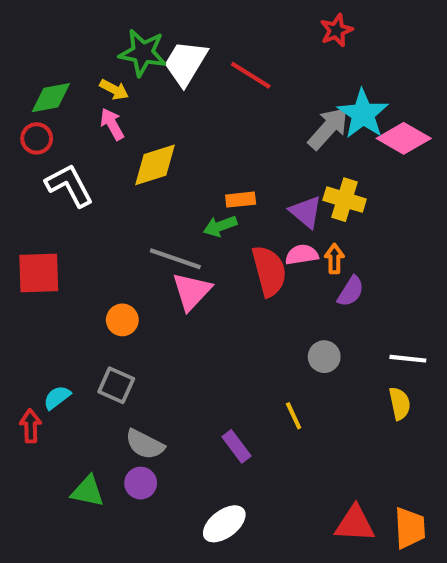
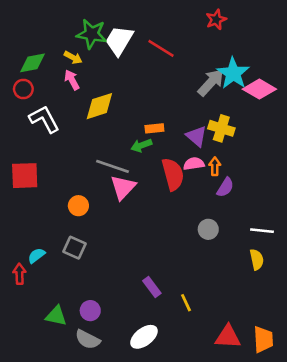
yellow line: (294, 416) -> (186, 303), moved
gray semicircle: (145, 444) -> (88, 339), moved

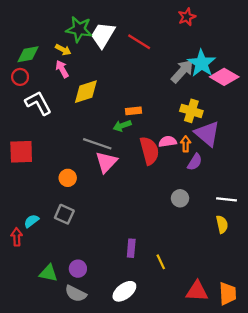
purple triangle: (196, 136) -> (207, 134), moved, size x1.4
purple rectangle: (152, 287) -> (131, 248), turned 42

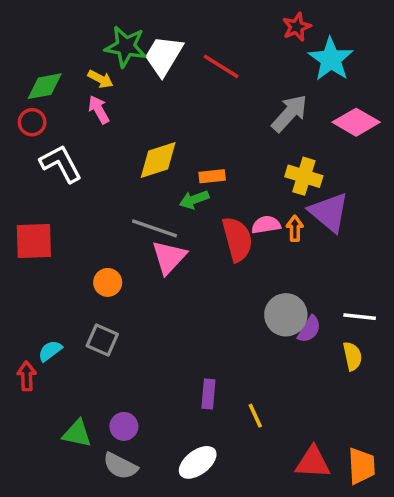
cyan star: (202, 63) -> (331, 59), moved
yellow diamond: (86, 92) -> (158, 160), moved
purple semicircle: (195, 162) -> (309, 329), moved
gray circle: (180, 198) -> (286, 315), size x1.5

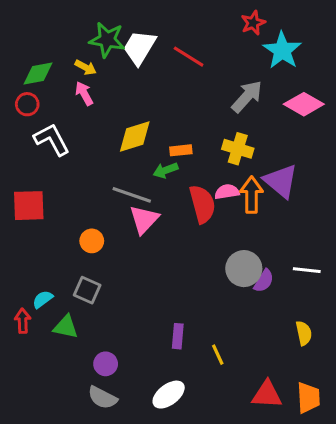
yellow cross: (304, 176) -> (238, 149), moved
orange arrow: (295, 228) -> (252, 195), size x1.6
yellow semicircle: (352, 356) -> (304, 333), moved
green triangle: (77, 434) -> (66, 327), moved

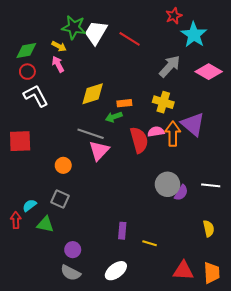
red circle: (27, 104) -> (27, 72), moved
yellow line: (218, 355) -> (150, 243), turned -48

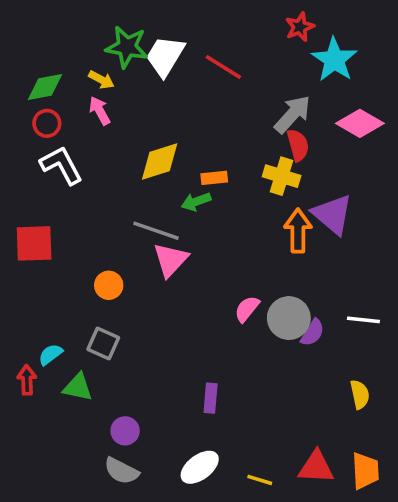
pink semicircle: (156, 132) -> (247, 309), moved, turned -42
red semicircle: (139, 140) -> (298, 145), moved, size x0.7
yellow line: (150, 243) -> (260, 480), moved

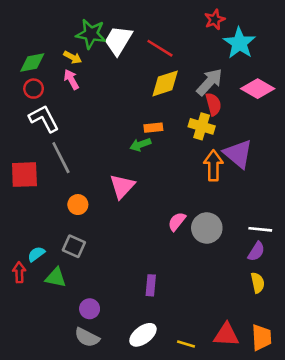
yellow diamond: (160, 162) -> (165, 83), moved
gray line: (156, 231) -> (61, 158), moved, turned 44
purple semicircle: (312, 333) -> (256, 251), moved

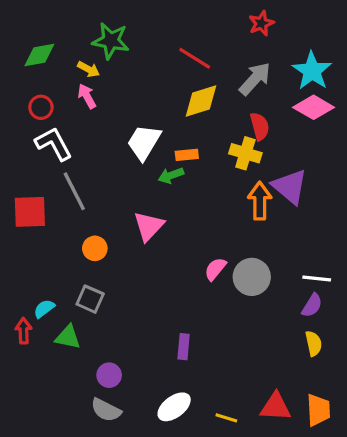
white trapezoid: (118, 40) -> (144, 142), moved
cyan star: (239, 43) -> (312, 71), moved
green diamond: (32, 63) -> (39, 55), moved
gray arrow: (209, 82) -> (255, 79), moved

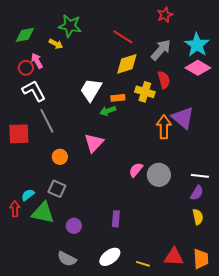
pink arrow: (87, 96) -> (37, 61), moved
yellow cross: (245, 153) -> (145, 92), moved
green triangle: (68, 337) -> (43, 213), size x1.4
purple circle: (109, 375) -> (74, 226), moved

